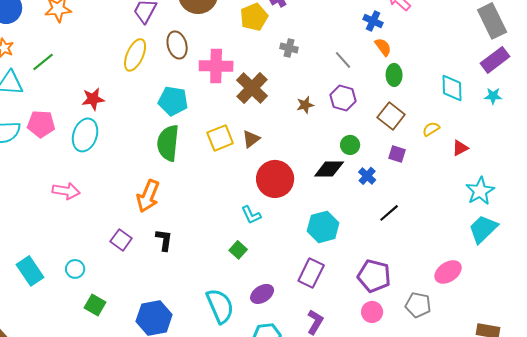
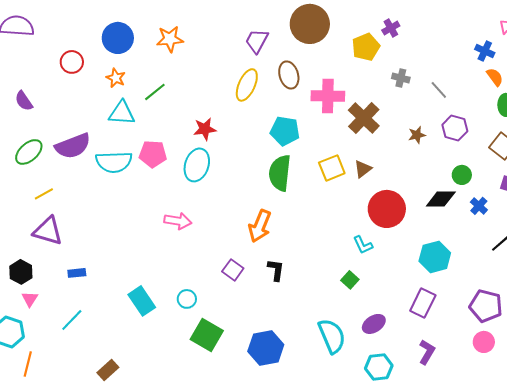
gray line: (343, 60) -> (439, 90), moved
green square: (95, 305) -> (207, 335), size x1.5

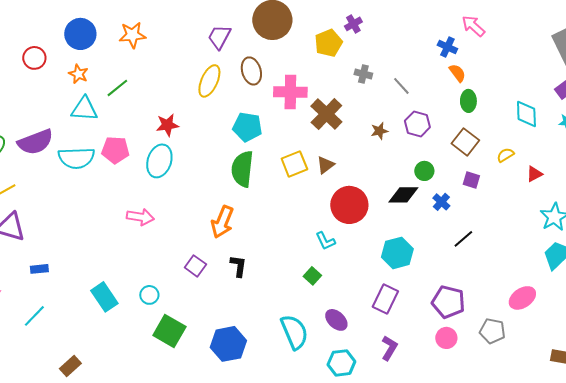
purple ellipse: (374, 324) -> (336, 320), turned 75

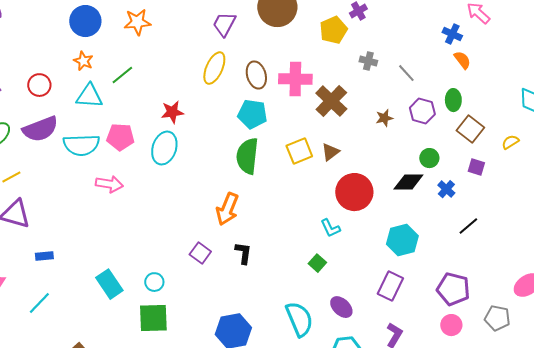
red circle: (34, 58) -> (39, 85), moved
brown ellipse: (251, 71) -> (256, 75), moved
green ellipse: (468, 101) -> (453, 100), moved
pink arrow: (140, 217) -> (109, 184), moved
green square: (169, 331) -> (153, 318), moved, turned -32

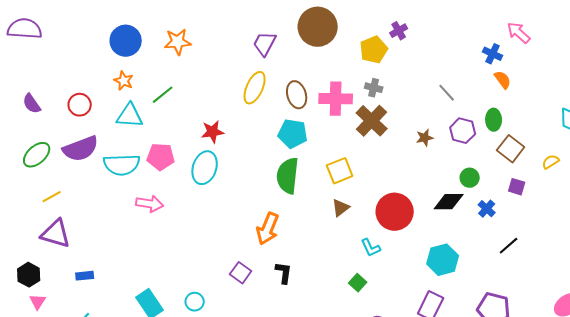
gray cross: (368, 61) -> (374, 88), moved
brown triangle: (330, 152) -> (341, 208), moved

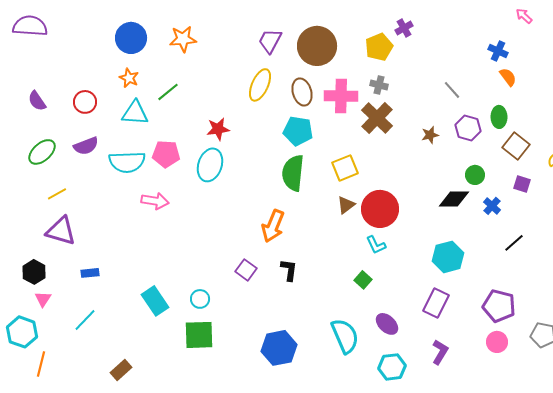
brown circle: (318, 27) -> (317, 46), moved
pink arrow: (519, 33) -> (524, 16), moved, size x0.7
purple semicircle: (81, 149) -> (86, 146), size x0.7
red circle: (395, 212) -> (380, 209), moved

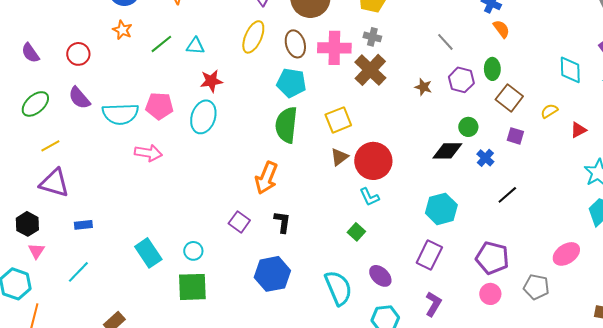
cyan triangle: (135, 113) -> (195, 46), moved, size x0.7
brown star: (430, 135) -> (423, 87), turned 30
purple semicircle: (86, 146) -> (79, 98), turned 70
blue hexagon: (279, 348) -> (272, 274), moved

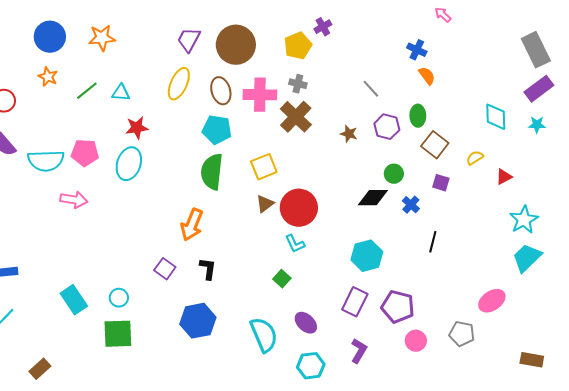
black line: (507, 195) -> (433, 242), turned -35
purple pentagon: (492, 258) -> (398, 307), moved

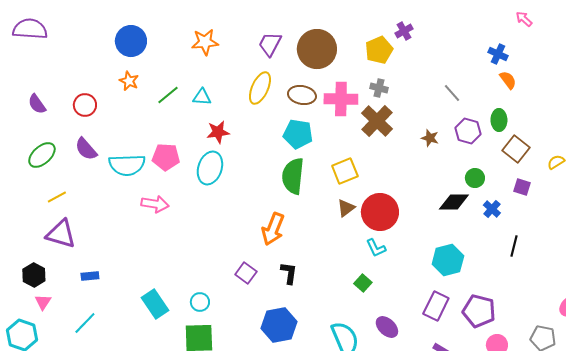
orange star: (102, 38) -> (205, 42), moved
brown ellipse: (221, 91) -> (302, 95), turned -64

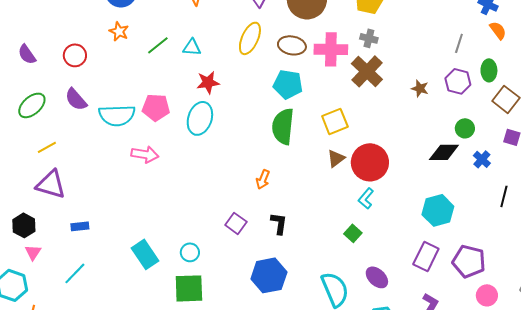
gray line: (452, 93) -> (459, 43), moved, turned 60
orange arrow: (273, 229) -> (263, 179), size x0.6
cyan L-shape: (376, 248) -> (366, 198), turned 65

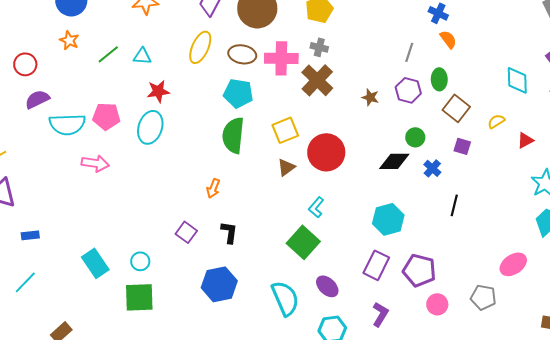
purple semicircle: (76, 99) -> (37, 99), moved, turned 105
red circle: (370, 162) -> (326, 152), moved
green square: (353, 233) -> (303, 242), size x1.8

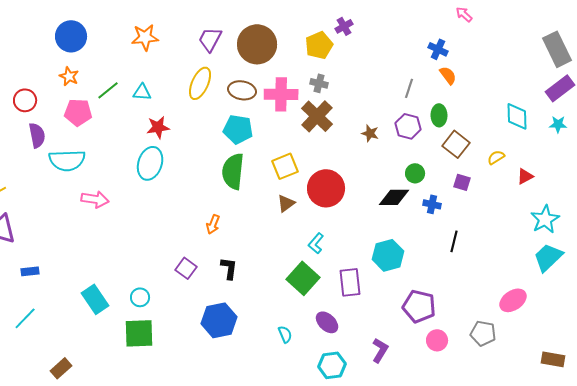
purple semicircle: (37, 99) -> (37, 135), turned 105
pink pentagon: (106, 116) -> (78, 112), moved
blue cross: (432, 168) -> (432, 204), turned -30
purple rectangle: (376, 265) -> (350, 282), moved, turned -32
cyan semicircle: (285, 298) -> (285, 334), size x0.5

